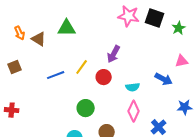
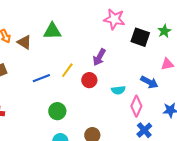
black square: (155, 18) -> (140, 37), moved
green circle: (86, 108) -> (57, 111), moved
pink diamond: (134, 111) -> (136, 106), moved

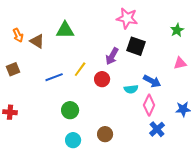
black square: (140, 37) -> (136, 46), moved
blue arrow: (149, 82) -> (152, 81), moved

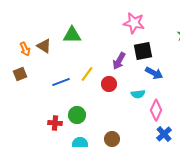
orange arrow: (18, 35) -> (25, 49), moved
black square: (136, 46) -> (143, 51), turned -30
blue arrow: (152, 81) -> (154, 73), moved
red cross: (10, 112) -> (55, 123), moved

